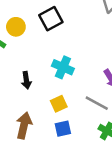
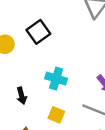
yellow square: (59, 104) -> (56, 115), turned -35

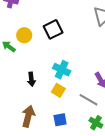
yellow square: (56, 115) -> (58, 90), moved

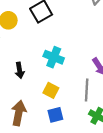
yellow square: (58, 90) -> (51, 90), moved
gray line: (88, 100) -> (87, 90), turned 66

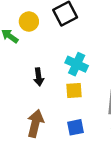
yellow square: (51, 90) -> (74, 90), moved, turned -35

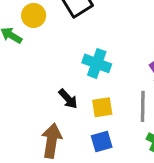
black arrow: (39, 77) -> (68, 99), moved, turned -30
yellow square: (74, 90) -> (102, 107), moved

